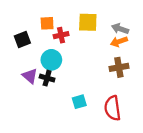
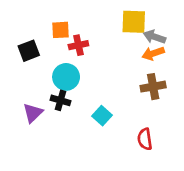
yellow square: (88, 22) -> (134, 22), moved
purple triangle: (30, 76) -> (33, 113), moved, turned 35
cyan square: (79, 102) -> (102, 116), moved, turned -32
red semicircle: (112, 108) -> (145, 139), size x0.7

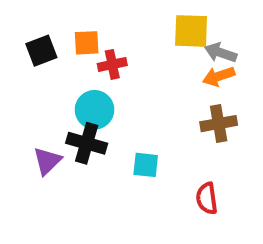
black square: (29, 51) -> (41, 51), moved
black cross: (61, 100) -> (87, 143), size x1.4
cyan square: (102, 116) -> (146, 165), turned -36

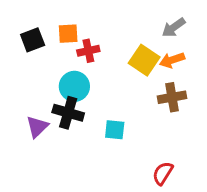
yellow square: (191, 31) -> (144, 60), moved, turned 32
gray arrow: (221, 53) -> (174, 27), moved, turned -55
red semicircle: (207, 198) -> (163, 173), moved, turned 40

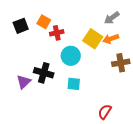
orange square: (68, 34) -> (44, 22), turned 32
cyan circle: (74, 86) -> (71, 56), moved
brown cross: (172, 97) -> (121, 63), moved

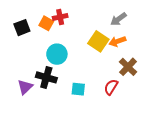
red cross: (57, 33) -> (60, 17), moved
cyan circle: (71, 56) -> (57, 54), moved
brown cross: (121, 63) -> (128, 67), turned -36
red semicircle: (105, 112) -> (111, 87), moved

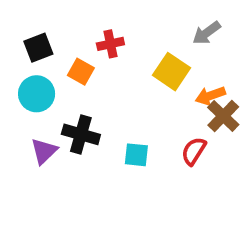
red cross: (60, 17) -> (110, 44), moved
orange square: (46, 23) -> (81, 72), moved
orange arrow: (117, 41) -> (210, 96), moved
cyan circle: (57, 54) -> (37, 94), moved

